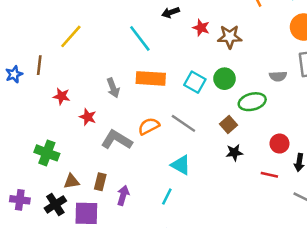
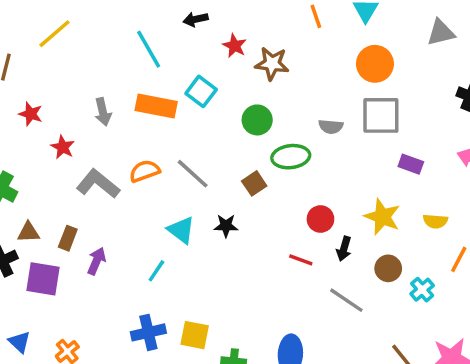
cyan square: (195, 82) -> (201, 91), moved
black star: (234, 153) -> (226, 226), moved

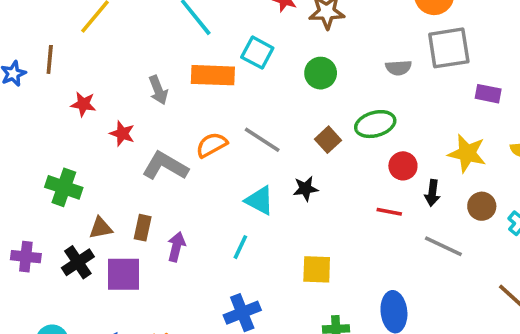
green ellipse: (291, 157) -> (375, 124), moved
yellow square: (195, 335) -> (317, 269), moved

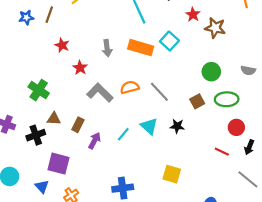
green circle: (321, 73) -> (211, 72), moved
cyan line: (240, 247) -> (123, 134), moved
purple square: (123, 274) -> (58, 164), moved

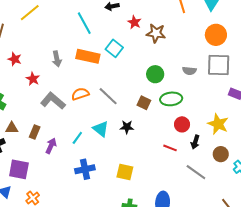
brown square: (197, 101) -> (144, 103), turned -32
blue cross: (123, 188) -> (85, 169), moved

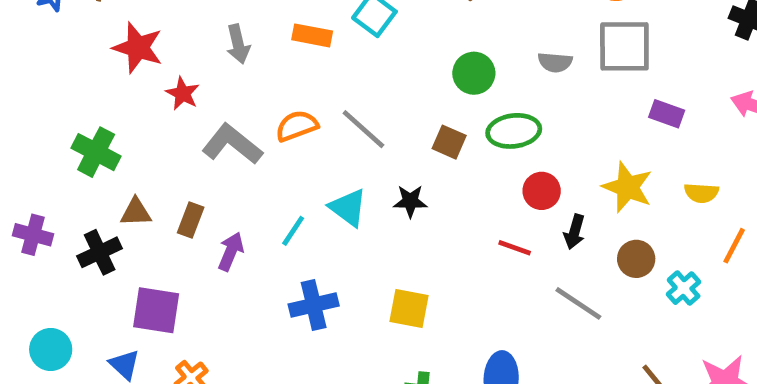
orange rectangle: (88, 56) -> (312, 35), size x0.7
red star: (15, 59) -> (138, 48), size x1.5

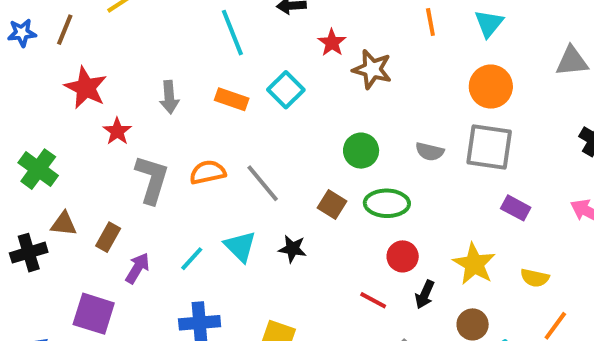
gray L-shape: (232, 144) -> (152, 179), turned 60
purple square: (156, 310) -> (94, 314), moved

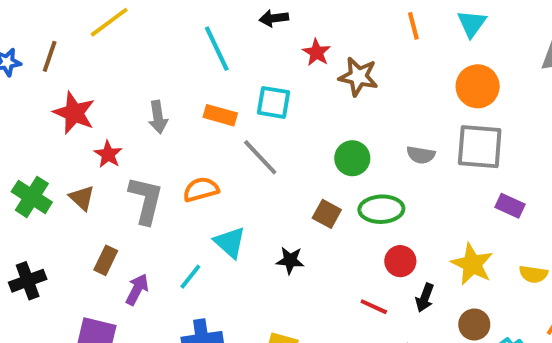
cyan square: (286, 90) -> (274, 102), turned -32
gray line: (263, 183) -> (260, 157), moved
brown triangle: (64, 224) -> (82, 198), moved, turned 40
cyan triangle: (240, 246) -> (230, 242), moved

